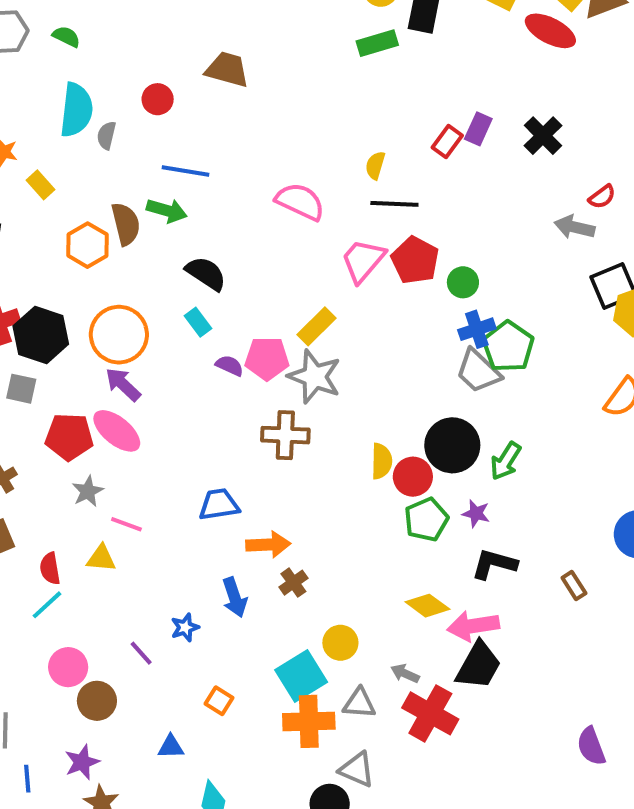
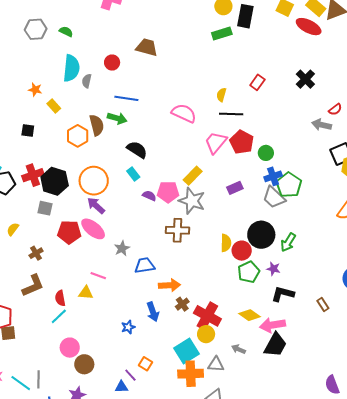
purple rectangle: (478, 129) -> (235, 188), moved, turned 42
gray star: (88, 491) -> (122, 248), moved
purple line: (141, 653) -> (130, 375), moved
red cross: (430, 713) -> (207, 316), moved

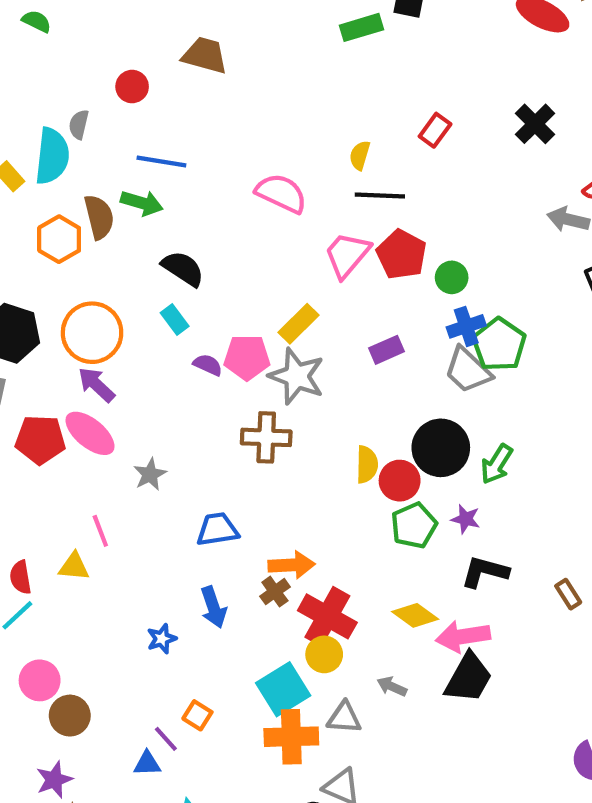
cyan semicircle: (71, 68) -> (52, 156), moved
blue trapezoid: (145, 265) -> (217, 529), moved
pink line: (98, 276) -> (100, 531), turned 49
orange arrow: (169, 285) -> (292, 565), moved

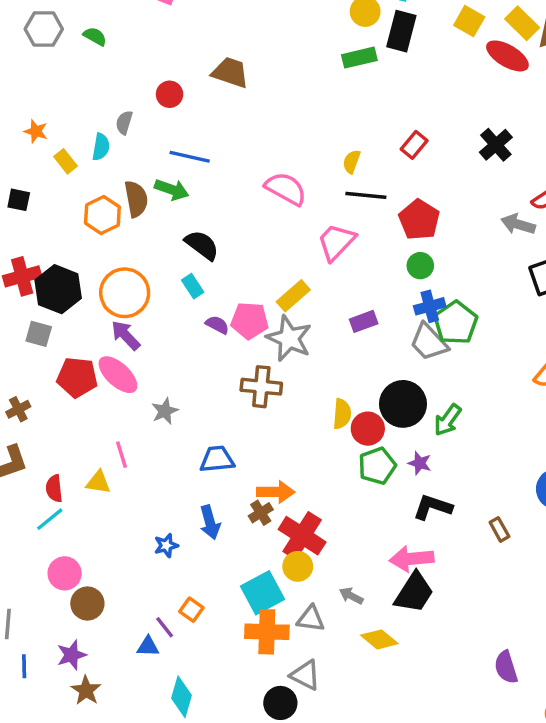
cyan semicircle: (52, 156) -> (101, 147), size x0.6
red pentagon: (402, 254) -> (419, 220), moved
yellow diamond: (415, 615) -> (379, 639), moved

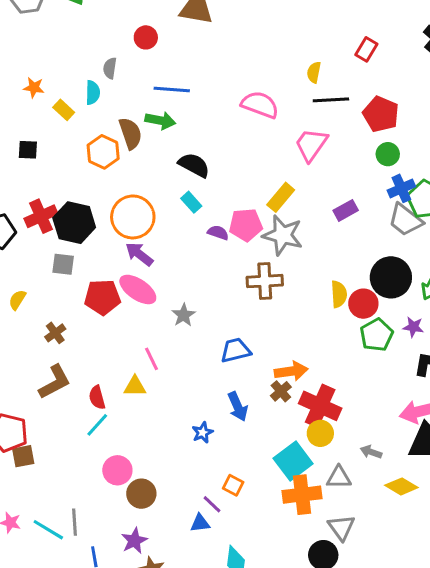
gray triangle: (305, 675) -> (341, 527), turned 36

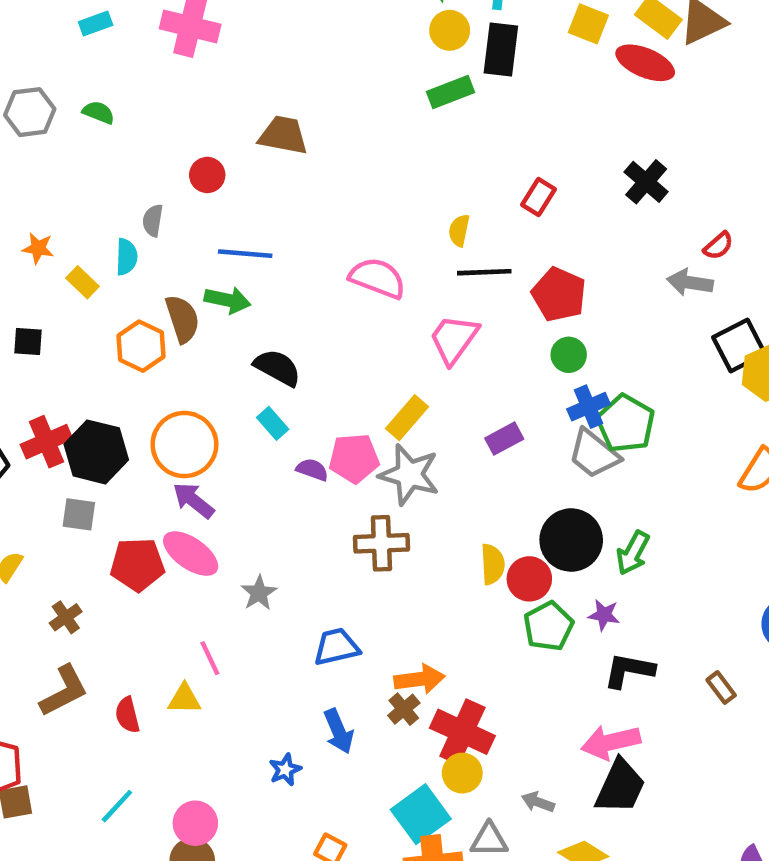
cyan line: (97, 425) -> (117, 806), moved
pink circle: (117, 470) -> (195, 823), moved

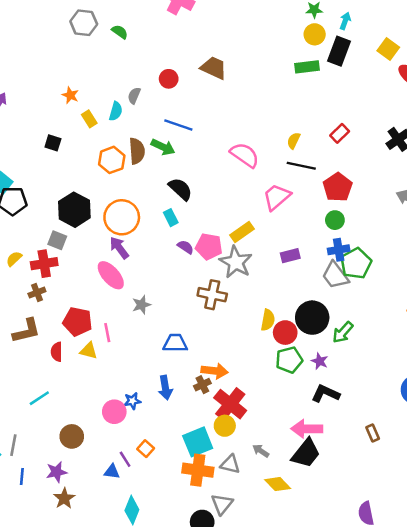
red cross: (46, 442) -> (44, 264), moved
red pentagon: (137, 564) -> (78, 322), moved
brown rectangle: (721, 688) -> (373, 433), moved
pink circle: (195, 823) -> (114, 412), moved

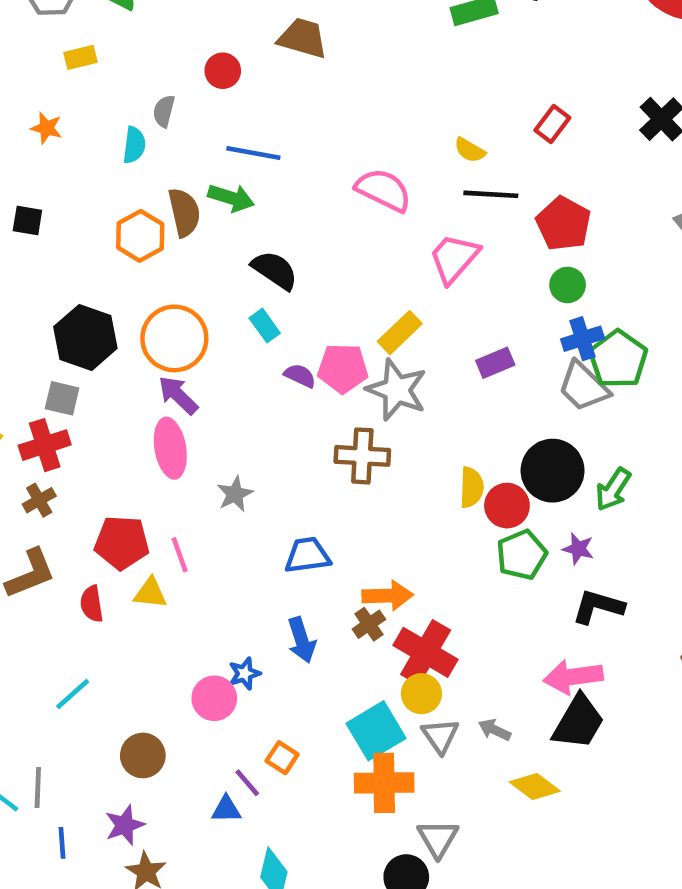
yellow rectangle: (89, 119) -> (80, 57), moved, turned -63
yellow semicircle: (294, 141) -> (470, 150), turned -77
pink ellipse: (111, 275) -> (170, 448), turned 40
gray triangle: (230, 464) -> (440, 736), moved, turned 50

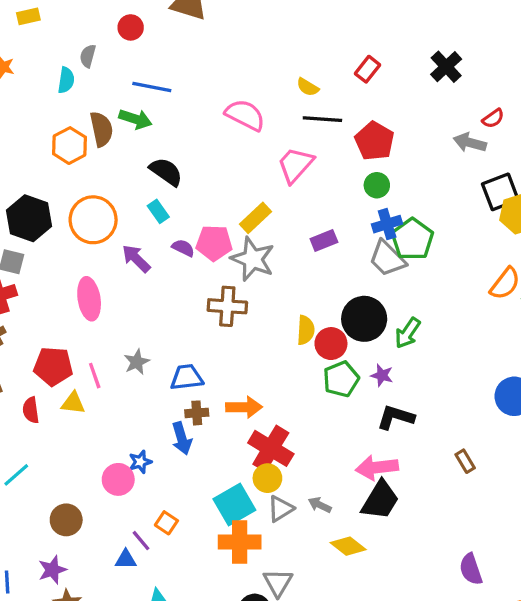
purple arrow: (178, 395) -> (136, 259), moved
gray star: (235, 494) -> (137, 362), moved
brown cross: (369, 624) -> (197, 413), moved, turned 30
gray triangle: (440, 736) -> (281, 509), turned 32

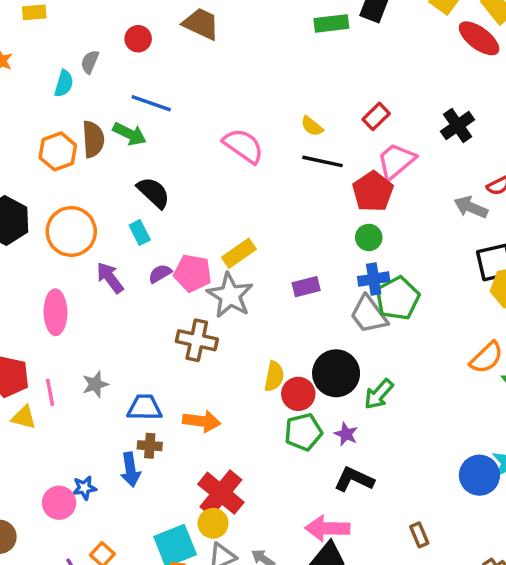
pink trapezoid: (295, 165) -> (396, 161), moved
purple semicircle: (183, 248) -> (160, 274), turned -65
orange arrow: (244, 407) -> (202, 421), moved

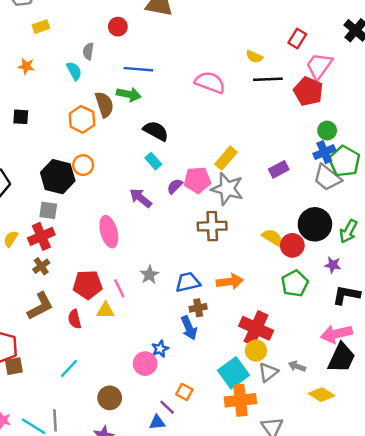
cyan semicircle: (64, 83) -> (74, 71), turned -30
orange circle: (71, 231) -> (83, 165), moved, size x0.6
green circle: (369, 237) -> (327, 131), moved
yellow semicircle: (274, 376) -> (272, 237), turned -55
green pentagon: (303, 432) -> (295, 283), moved

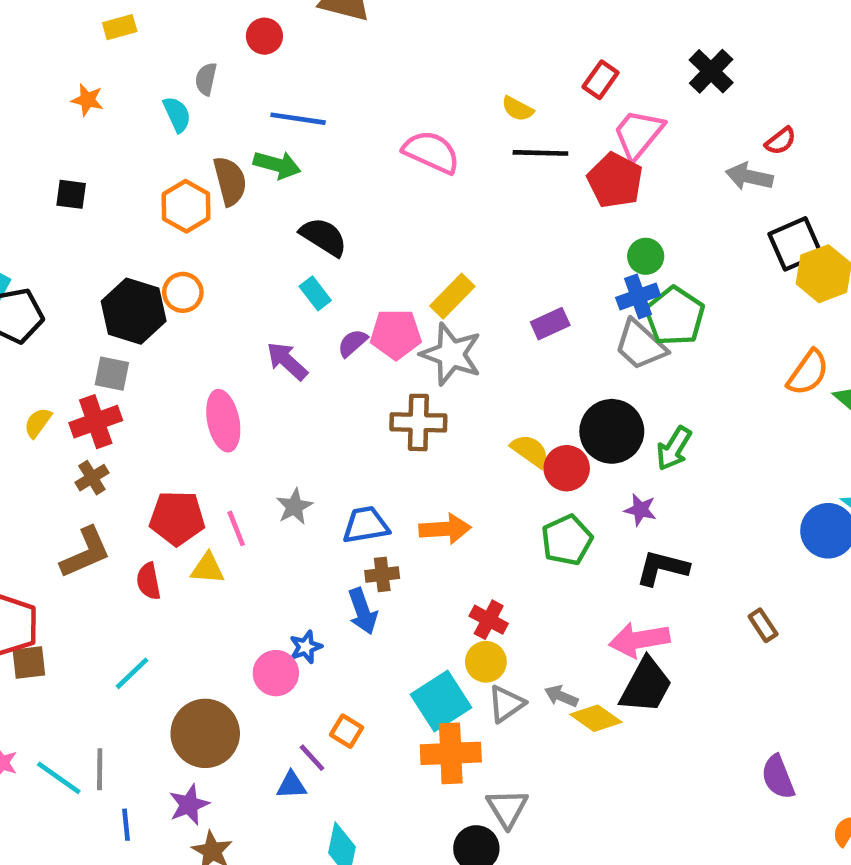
red cross: (256, 328) -> (489, 620), size x0.6
yellow diamond: (321, 395) -> (596, 718), moved
brown circle: (110, 398) -> (205, 733), size x1.5

